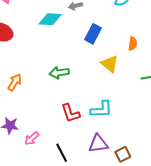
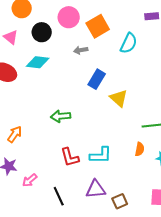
cyan diamond: (50, 19) -> (38, 62), moved
orange semicircle: (133, 44) -> (140, 149), moved
yellow triangle: (110, 64) -> (119, 98), moved
orange arrow: (15, 82) -> (15, 134), moved

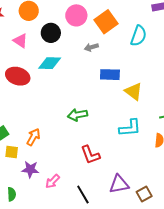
blue rectangle: (97, 79) -> (110, 75), turned 66
cyan L-shape: (101, 155) -> (130, 128), moved

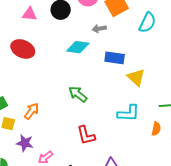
pink triangle: (20, 41) -> (30, 14), turned -35
cyan diamond: (50, 63) -> (78, 47), moved
green arrow: (78, 115) -> (78, 94), turned 42

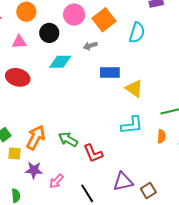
cyan diamond: (78, 47) -> (60, 62), moved
green arrow: (78, 94) -> (68, 139), moved
orange arrow: (31, 111) -> (36, 138), size x1.4

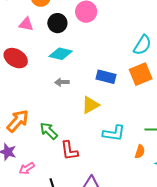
orange square: (104, 20) -> (141, 74), moved
gray arrow: (90, 46) -> (62, 82), moved
yellow triangle: (134, 88) -> (90, 105), moved, turned 42

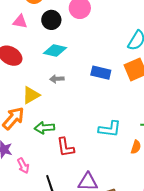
yellow triangle: (90, 105) -> (31, 95), moved
green arrow: (49, 131) -> (44, 128), turned -48
pink arrow: (27, 168) -> (23, 166), turned -84

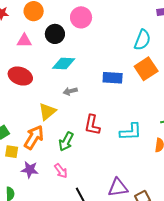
green arrow: (44, 128) -> (66, 141), turned -48
red L-shape: (65, 147) -> (92, 125), moved, turned 30
pink arrow: (23, 166) -> (61, 171), moved

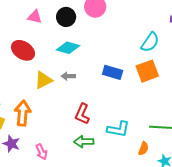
yellow triangle: (47, 112) -> (43, 80), moved
orange arrow: (34, 137) -> (23, 113), turned -40
green arrow: (66, 141) -> (84, 142), moved, turned 48

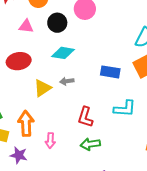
red ellipse: (23, 50) -> (19, 61), turned -35
cyan L-shape: (118, 129) -> (125, 109), moved
pink arrow: (41, 152) -> (50, 141), moved, turned 35

